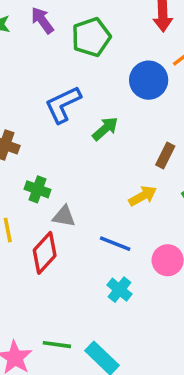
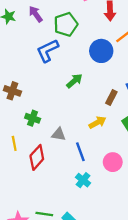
blue L-shape: (63, 104) -> (48, 51), moved
gray triangle: (64, 216) -> (59, 134), moved
blue line: (115, 244) -> (80, 152), turned 48

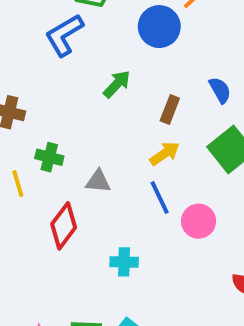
brown rectangle: (111, 98) -> (170, 109), moved
yellow line: (14, 143) -> (18, 184), moved
blue line: (80, 152) -> (160, 198), moved
cyan cross: (83, 180) -> (124, 262), moved, turned -32

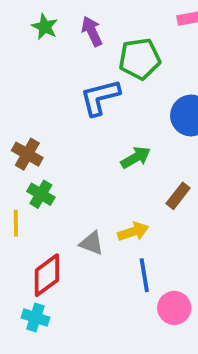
yellow arrow: (165, 154) -> (133, 232), moved
green cross: (49, 157) -> (41, 194), moved
cyan cross: (124, 262) -> (35, 318), moved

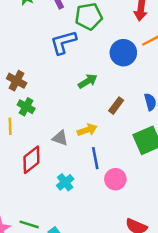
cyan cross: (35, 318) -> (65, 182), moved, turned 35

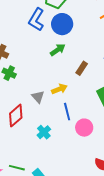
blue L-shape: (63, 42) -> (36, 20), turned -40
blue circle: (123, 53) -> (62, 24), moved
gray triangle: (60, 138) -> (38, 97), turned 32

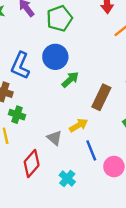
blue L-shape: (36, 20) -> (20, 66), moved
blue circle: (62, 24) -> (55, 57), moved
brown rectangle: (82, 68) -> (101, 97), size x1.5

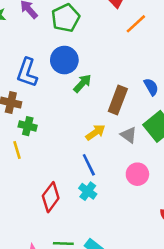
gray triangle: (55, 138) -> (129, 135), moved
blue line: (91, 150) -> (89, 165), moved
red diamond: (32, 163) -> (51, 197), moved

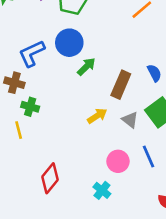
blue L-shape: (27, 72) -> (32, 53), turned 44
blue line: (89, 165) -> (148, 156), moved
pink circle: (137, 174) -> (118, 161), moved
cyan cross: (88, 191) -> (102, 190), moved

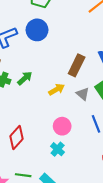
green arrow: (86, 67) -> (25, 78), moved
pink circle: (118, 161) -> (62, 126), moved

